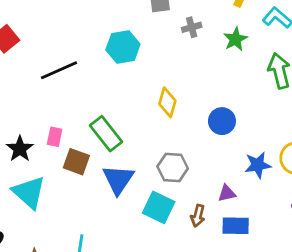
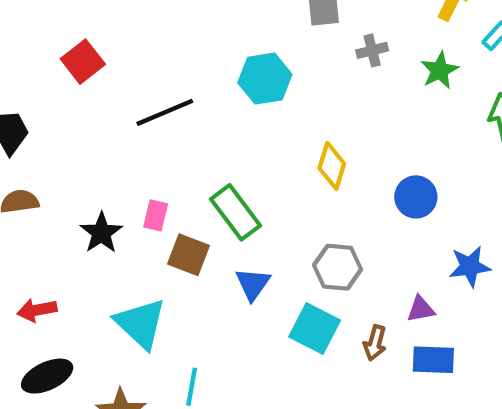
blue triangle: (118, 180) -> (253, 284), size x0.7
cyan triangle: (29, 192) -> (141, 324), moved

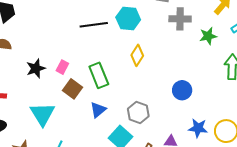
gray cross: (372, 50) -> (180, 19), size x1.5
black line: (165, 112) -> (94, 25), moved
yellow diamond: (332, 166) -> (137, 55), moved

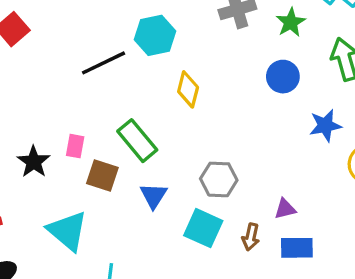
blue circle: (182, 90) -> (283, 77), moved
blue star: (198, 128) -> (325, 125), moved

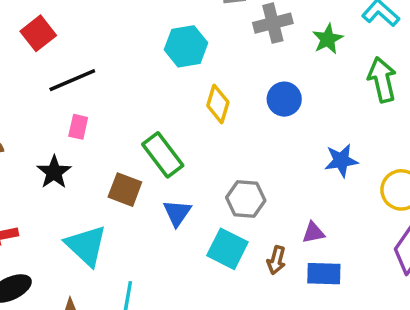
black line: (104, 63) -> (72, 80), moved
blue circle: (283, 77) -> (284, 99), moved
blue star: (325, 125) -> (341, 161), moved
pink rectangle: (75, 146) -> (78, 127), moved

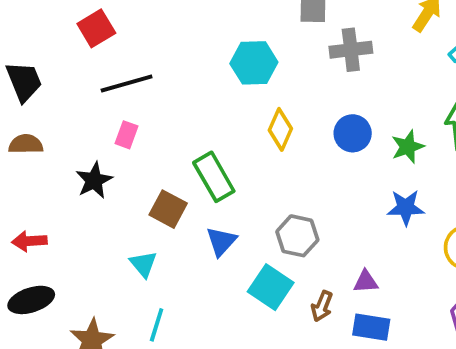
green star: (328, 39) -> (408, 147), moved
cyan triangle: (86, 246) -> (143, 264), moved, size x0.6

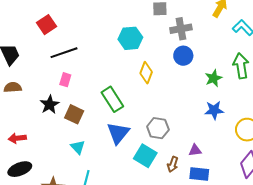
blue circle: (353, 133) -> (183, 56), moved
brown square: (168, 209) -> (74, 114), moved
blue triangle: (221, 241) -> (118, 133), size x1.4

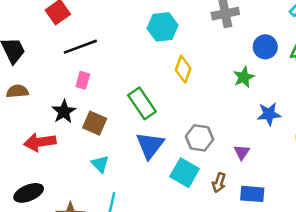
blue circle: (183, 56) -> (265, 47), moved
green star: (213, 78) -> (244, 77), moved
red arrow: (17, 138) -> (40, 142), moved, size x1.4
purple triangle: (195, 150) -> (242, 152), moved, turned -48

